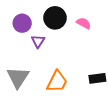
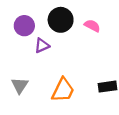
purple triangle: (38, 41) -> (42, 46), turned 32
gray triangle: (18, 77) -> (20, 85), size x0.7

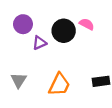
black circle: (61, 20) -> (64, 31), moved

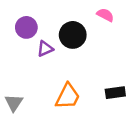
pink semicircle: (87, 24) -> (105, 15), moved
gray triangle: (19, 80) -> (14, 103), moved

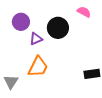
orange trapezoid: (68, 96) -> (38, 67), moved

